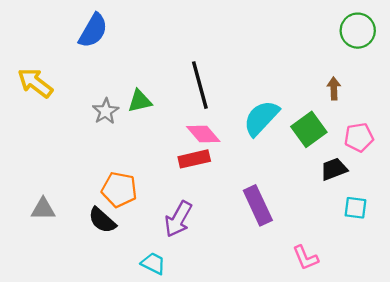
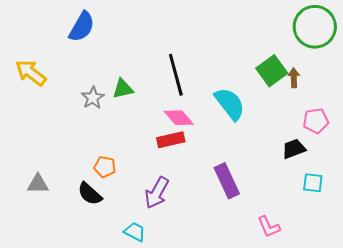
green circle: (358, 31) -> (315, 27), size x1.4
cyan semicircle: (261, 118) -> (230, 104), turned 99
green square: (309, 129) -> (272, 71), moved
orange pentagon: (119, 190) -> (105, 167), size x0.7

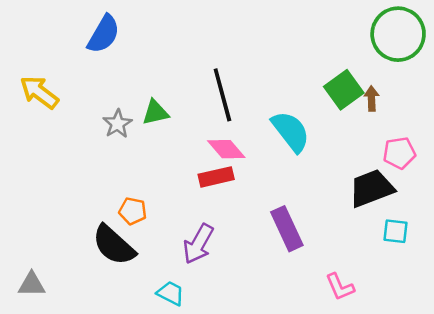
black trapezoid: (294, 149) -> (372, 188), size x1.5
gray triangle: (38, 184) -> (32, 284), moved
black semicircle: (90, 194) -> (114, 245), size x1.4

